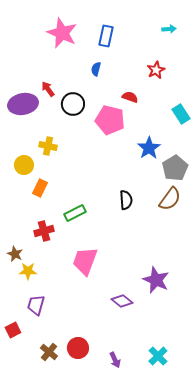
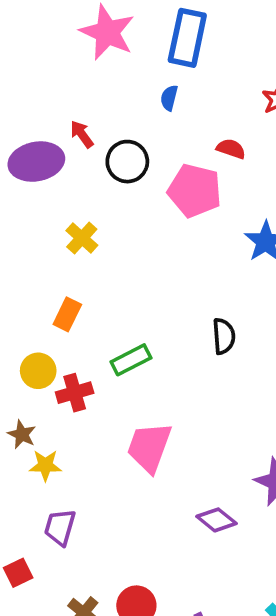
blue rectangle: (106, 36) -> (187, 38), size x1.4
yellow cross: (48, 146) -> (82, 238), turned 30
yellow circle: (24, 165) -> (38, 371), moved

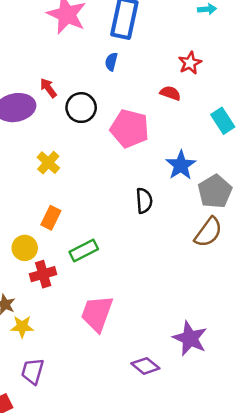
red semicircle: (231, 149) -> (170, 93), moved
orange rectangle: (67, 314) -> (51, 218), moved
black semicircle: (224, 336) -> (144, 201), moved
yellow circle: (38, 371) -> (25, 248), moved

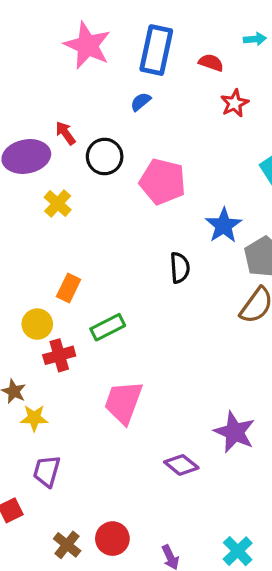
blue semicircle: (111, 62) -> (141, 102), turned 36
red semicircle: (170, 93) -> (211, 63), moved
yellow cross: (48, 163) -> (58, 203), moved

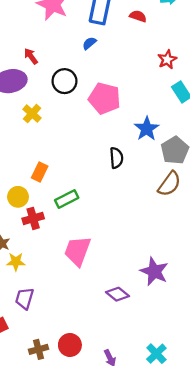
red star: (235, 103) -> (167, 59), moved
red arrow: (65, 133) -> (31, 56), moved
brown cross: (67, 545) -> (39, 349), turned 36

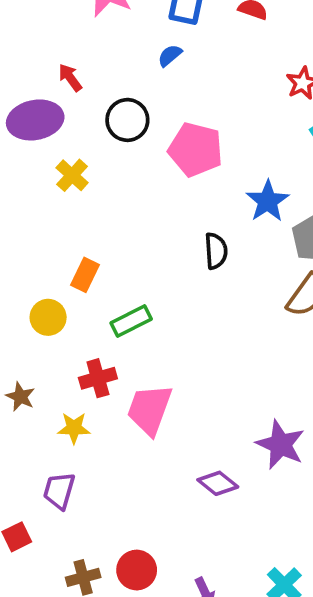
red cross: (33, 218) -> (98, 378), moved
yellow star: (16, 262) -> (74, 428), moved

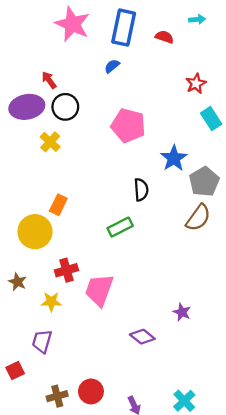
black circle: (127, 120) -> (65, 107), moved
yellow circle: (48, 317) -> (35, 232), size x1.5
green rectangle: (131, 321) -> (120, 227), moved
purple star: (280, 445) -> (182, 312), size x0.6

